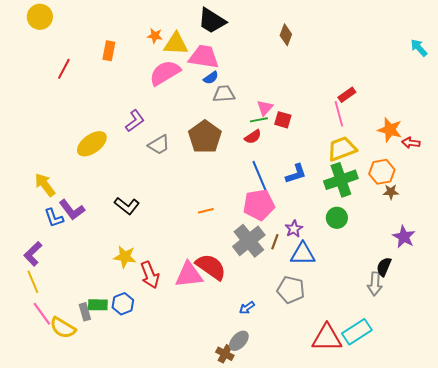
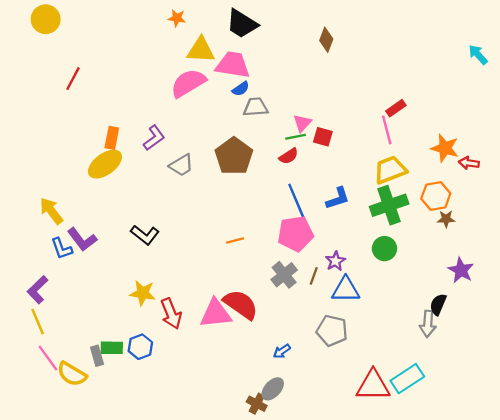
orange star: (155, 36) -> (177, 18), moved
orange rectangle: (109, 51) -> (112, 138), moved
gray cross: (249, 241) -> (284, 275), size x0.7

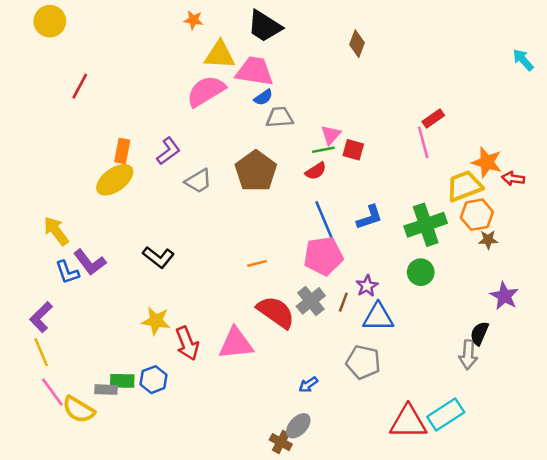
yellow trapezoid: (390, 170) -> (464, 186), moved
red semicircle: (241, 304) -> (276, 312), moved
gray rectangle: (97, 356) -> (106, 390), turned -72

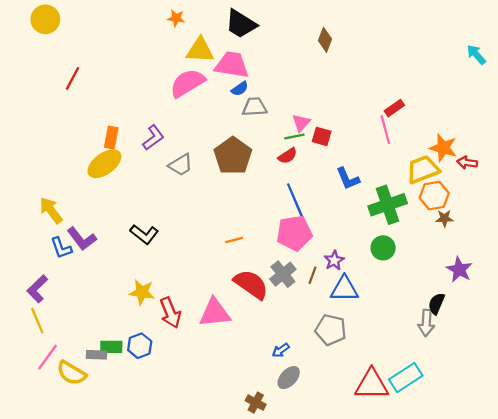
blue L-shape: (369, 217) -> (348, 179), moved, turned 85
pink line: (52, 392) -> (48, 357), turned 72
gray ellipse: (298, 426) -> (289, 378), moved

